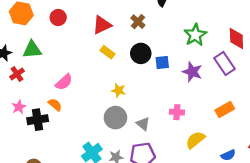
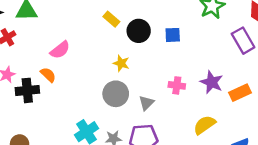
black circle: (141, 53) -> (139, 31), moved
purple star: (192, 72) -> (212, 82), moved
pink cross: (177, 112) -> (177, 85), moved
gray triangle: (143, 124) -> (146, 103), turned 32

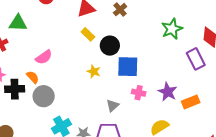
blue square: (173, 35) -> (128, 67), moved, size x1.6
gray circle: (116, 94) -> (44, 96), moved

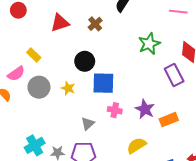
yellow rectangle: (88, 34) -> (34, 55), moved
gray circle: (44, 96) -> (39, 87), moved

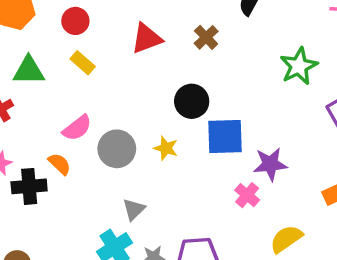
yellow rectangle: (34, 55) -> (83, 63), moved
purple star: (145, 109) -> (270, 164), moved, turned -30
pink cross: (115, 110) -> (247, 195), moved, turned 32
gray triangle: (88, 124) -> (134, 209), moved

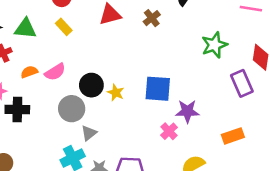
black circle: (192, 101) -> (91, 85), moved
gray circle: (117, 149) -> (72, 109), moved
orange semicircle: (60, 164) -> (29, 72), moved, turned -70

